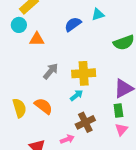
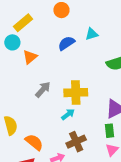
orange triangle: (37, 39) -> (30, 57), turned -42
orange semicircle: (43, 106) -> (34, 142), moved

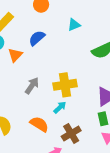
blue semicircle: (66, 43) -> (37, 38), moved
orange semicircle: (34, 142) -> (39, 124), moved

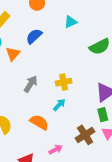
yellow cross: (65, 85) -> (64, 82), size x0.7
brown cross: (71, 133) -> (85, 135), moved

